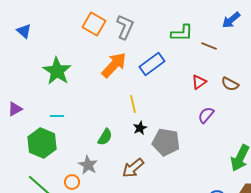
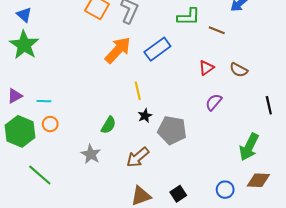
green star: (57, 71) -> (24, 45), moved
cyan line: (57, 116) -> (44, 101), moved
green hexagon: (42, 143) -> (20, 131), moved
orange circle: (72, 182) -> (50, 124), moved

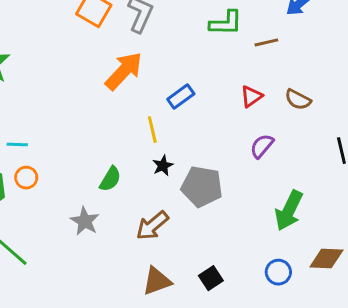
brown line: (217, 30) -> (266, 42), turned -35
blue rectangle: (157, 49) -> (181, 97), moved, size x0.7
green arrow: (249, 147) -> (289, 211), moved

